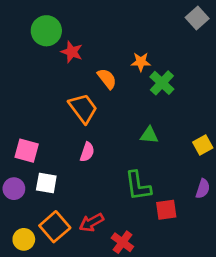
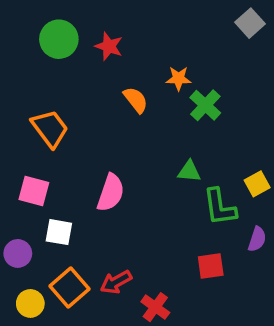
red star: (72, 52) -> (109, 46), moved
orange trapezoid: (83, 108) -> (50, 128), moved
pink semicircle: (87, 152) -> (111, 193), size x1.5
green L-shape: (138, 186) -> (220, 207), moved
purple circle: (14, 189) -> (18, 253), moved

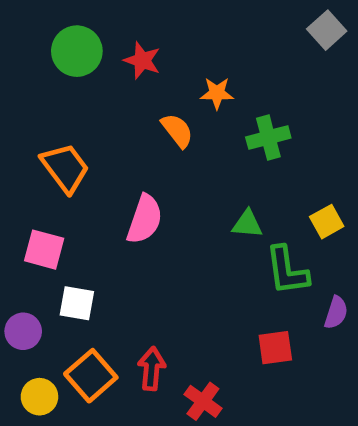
orange star: (179, 78) -> (217, 93), moved
green cross: (205, 105) -> (268, 137), turned 32
yellow square: (257, 184) -> (327, 222), moved
pink semicircle: (111, 193) -> (145, 219), moved
red arrow: (116, 282) -> (152, 369), turned 124

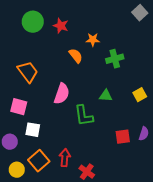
green L-shape: (287, 271) -> (84, 116), moved
red square: (275, 348) -> (123, 137), moved

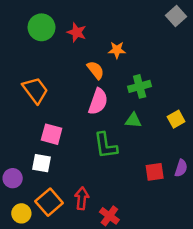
green cross: (115, 59) -> (140, 86), moved
pink semicircle: (62, 94) -> (98, 101), moved
pink square: (19, 107) -> (52, 134), moved

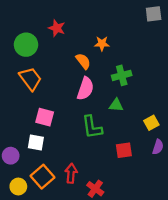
gray square: (176, 16) -> (154, 14), turned 35
green circle: (41, 27) -> (26, 45), moved
red star: (77, 32) -> (57, 28), moved
yellow square: (176, 119) -> (151, 123), moved
red square: (155, 172) -> (124, 150), moved

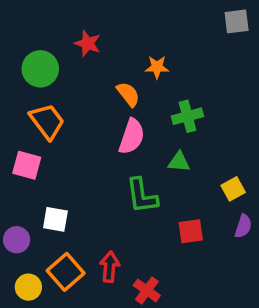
pink square: (45, 117) -> (27, 165), moved

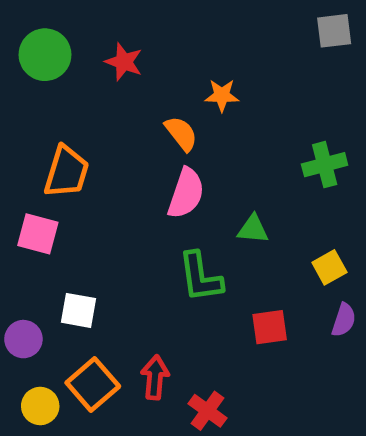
green circle: (40, 69) -> (45, 55), moved
green cross: (187, 116) -> (325, 165), moved
orange trapezoid: (47, 121) -> (66, 172), turned 54

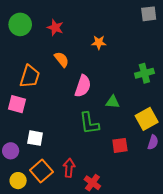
orange semicircle: (181, 134) -> (62, 59), moved
yellow square: (329, 267) -> (147, 119), size x1.5

